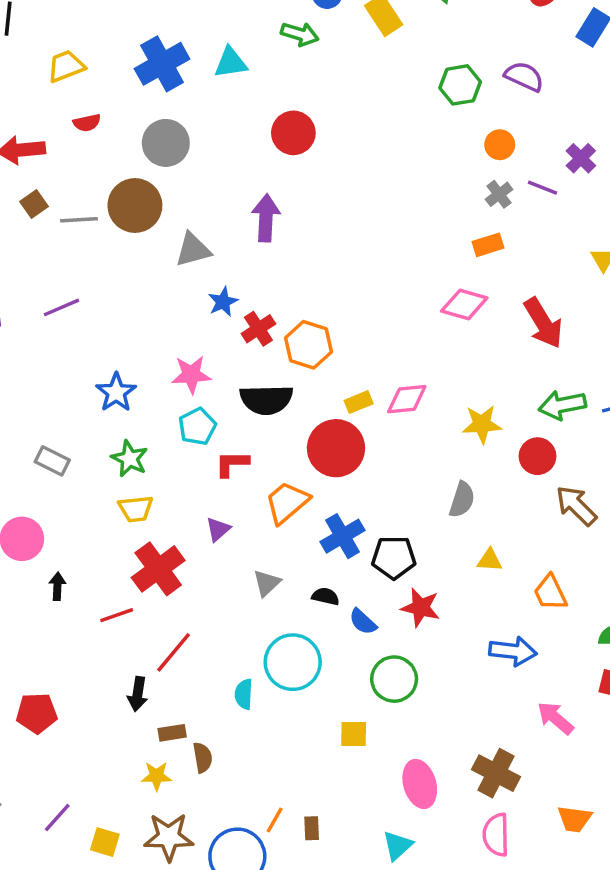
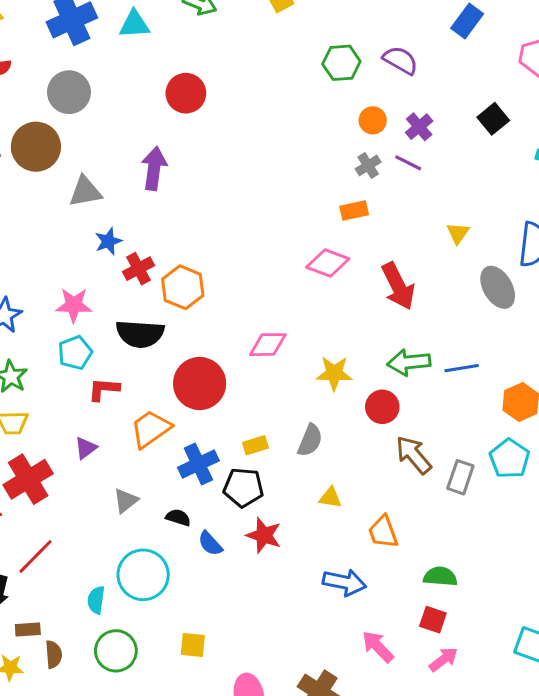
purple cross: (581, 158) -> (419, 127), moved
yellow rectangle: (359, 402) -> (255, 445), moved
green circle: (394, 679) -> (116, 651), moved

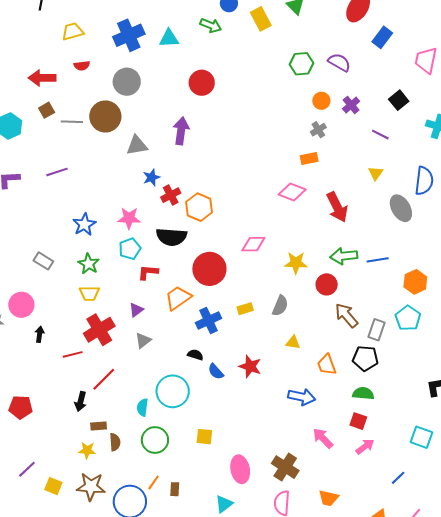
purple line: (408, 163) -> (380, 135), moved
black pentagon: (243, 488) -> (365, 358), moved
gray triangle: (126, 501) -> (143, 340), moved

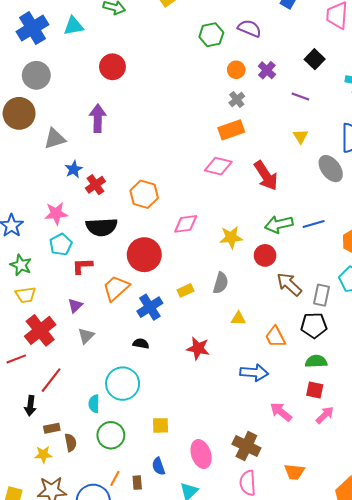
orange rectangle: (309, 159) -> (231, 130), size x1.4
orange hexagon: (199, 207) -> (144, 194), moved
blue semicircle: (216, 372) -> (158, 466), moved, turned 30

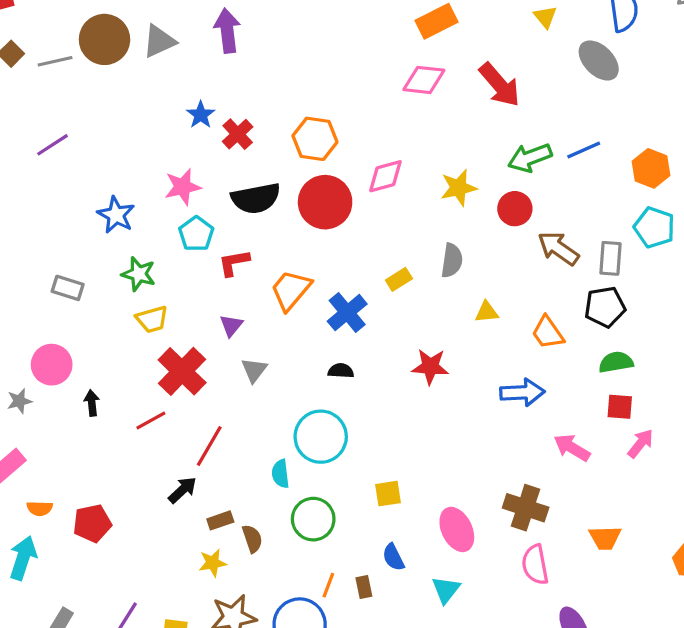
gray triangle: (55, 139) -> (159, 41), moved
red circle: (144, 255) -> (325, 202), moved
black arrow: (30, 406) -> (182, 490), turned -132

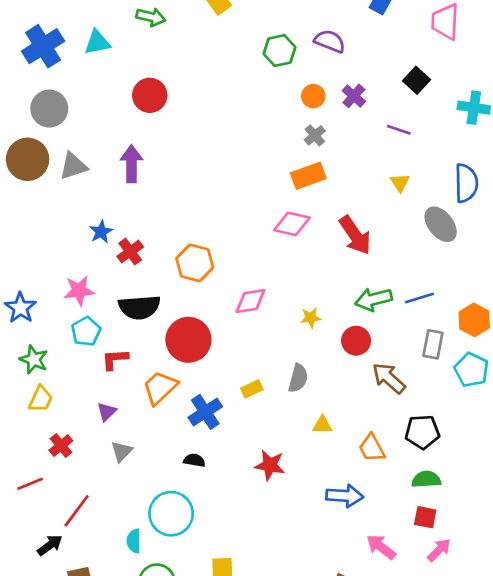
yellow star: (459, 188) -> (311, 318), size x0.7
red circle: (325, 202) -> (188, 340), moved
gray rectangle: (610, 258) -> (433, 344), moved
yellow trapezoid: (152, 319) -> (41, 399), turned -56
red cross: (182, 371) -> (61, 446), size x0.6

